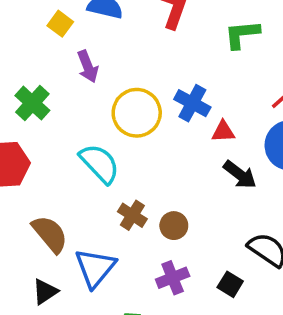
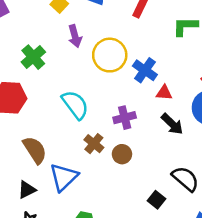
yellow circle: (137, 113) -> (110, 55), moved
purple cross: (173, 278) -> (125, 118), moved

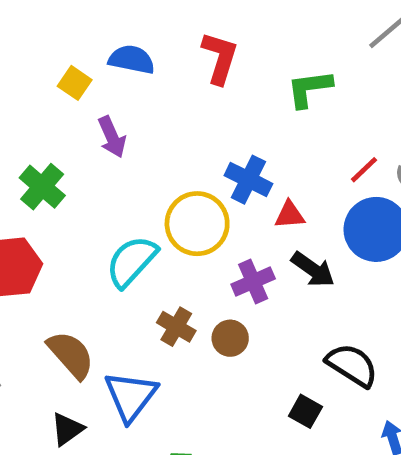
yellow circle: (110, 55) -> (197, 224), moved
cyan semicircle: (75, 105) -> (132, 261), turned -92
purple cross: (125, 118) -> (253, 281), moved

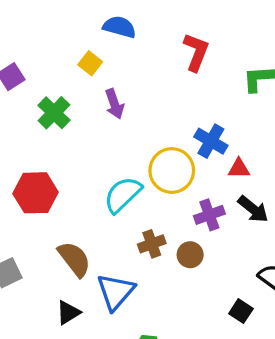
blue semicircle: (132, 60) -> (119, 27), moved
green cross: (42, 187) -> (54, 113), moved
brown cross: (176, 327) -> (152, 244), turned 36

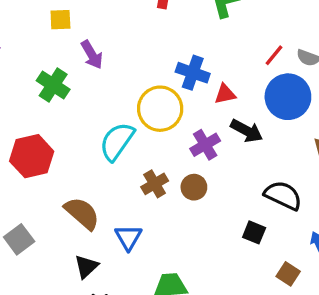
yellow square: (90, 63) -> (60, 20), turned -30
green cross: (54, 113) -> (53, 85), moved
blue triangle: (116, 292) -> (128, 237), size x0.7

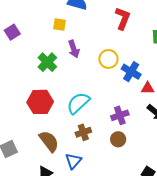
yellow circle: (160, 109) -> (108, 59), moved, size x0.7
purple cross: (205, 145) -> (120, 115), moved
red hexagon: (32, 156) -> (40, 102), moved
brown cross: (155, 184) -> (83, 132), moved

